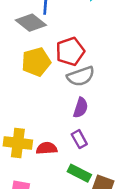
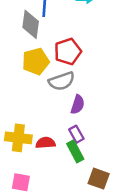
gray diamond: (31, 23) -> (31, 24), turned 60
gray semicircle: (81, 76) -> (62, 81), moved
green rectangle: (79, 173) -> (75, 151), moved, turned 35

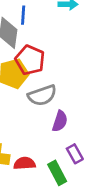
red pentagon: (68, 51) -> (30, 60), moved, turned -30
purple rectangle: (76, 134) -> (75, 154), moved

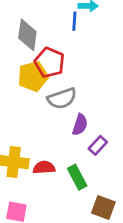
blue line: (23, 15) -> (74, 21), moved
purple rectangle: (75, 154) -> (98, 145), moved, turned 72

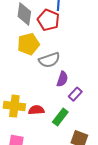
red pentagon: (50, 63) -> (48, 20), moved
green rectangle: (77, 177) -> (60, 117), turned 66

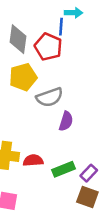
purple rectangle: (75, 94) -> (89, 173), moved
green rectangle: (60, 117) -> (63, 169), turned 30

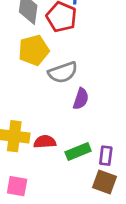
purple rectangle: (89, 173) -> (106, 156), turned -36

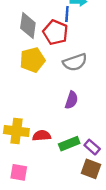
gray semicircle: (63, 72) -> (75, 62), moved
purple rectangle: (106, 156) -> (92, 147), turned -56

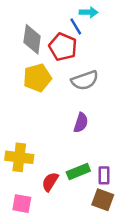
blue line: (67, 14) -> (76, 26), turned -35
red semicircle: (42, 136) -> (50, 182), moved, turned -54
purple rectangle: (92, 147) -> (104, 175), turned 49

